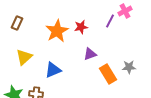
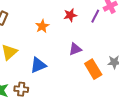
red star: (81, 27) -> (70, 15), moved
orange star: (57, 31) -> (42, 26), size x0.6

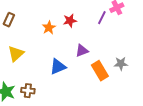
red star: (70, 15) -> (70, 21), moved
blue triangle: (38, 65) -> (58, 67), moved

